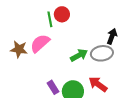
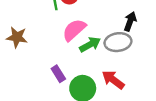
pink semicircle: (40, 43) -> (74, 30), moved
purple rectangle: (53, 87) -> (58, 74), moved

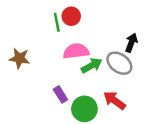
pink semicircle: (74, 30) -> (76, 51), turned 35
gray ellipse: (118, 42) -> (119, 63), turned 45

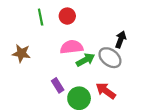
green line: (57, 22) -> (41, 17), moved

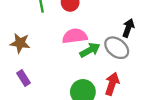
purple rectangle: (58, 85) -> (24, 78), moved
red arrow: (106, 91) -> (112, 84), turned 72

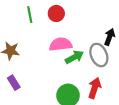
gray ellipse: (117, 48) -> (99, 55), turned 30

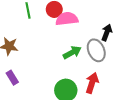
pink semicircle: (61, 44) -> (67, 19), moved

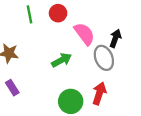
pink semicircle: (67, 19) -> (84, 34), moved, turned 60
green arrow: (72, 52) -> (61, 60), moved

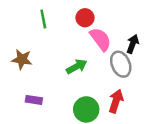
red circle: (58, 13) -> (85, 18), moved
purple rectangle: (12, 88) -> (34, 100), moved, turned -49

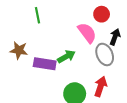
red circle: (85, 18) -> (102, 14), moved
purple rectangle: (34, 100) -> (45, 64), moved, size x1.5

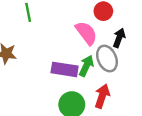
green arrow: (66, 57) -> (86, 66), moved, turned -36
purple rectangle: (45, 64) -> (65, 69), moved

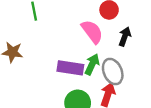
gray ellipse: (107, 58) -> (113, 72), moved

